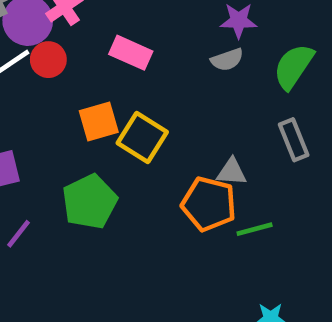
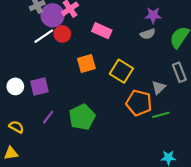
yellow square: (142, 138) -> (121, 71), moved
gray triangle: (232, 172) -> (159, 88), moved, turned -48
green pentagon: (90, 202) -> (82, 117), moved

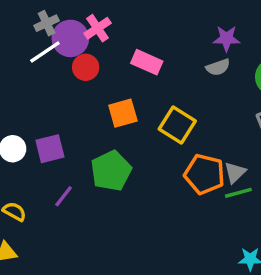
white line: (44, 36) -> (45, 52), moved
gray triangle: (159, 88) -> (235, 172), moved
green pentagon: (82, 117) -> (111, 171), moved

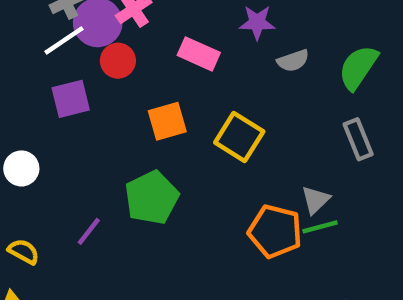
purple star: (226, 38) -> (257, 22), moved
purple square: (50, 149) -> (71, 99), moved
orange pentagon: (204, 174) -> (275, 231), moved

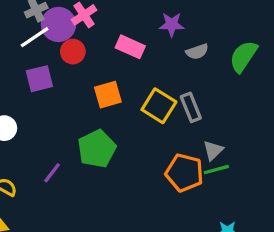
gray rectangle: (358, 139) -> (191, 107), moved

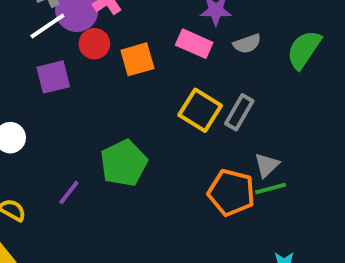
pink rectangle: (130, 47) -> (194, 44), moved
orange square: (108, 95) -> (137, 59), moved
gray rectangle: (191, 107) -> (239, 112), turned 52

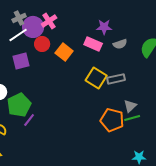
orange square: (137, 59) -> (64, 52), turned -36
gray rectangle: (239, 112) -> (116, 79), turned 48
green pentagon: (124, 163) -> (19, 105), moved

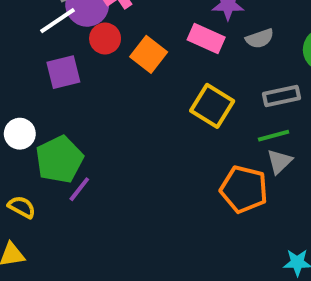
gray rectangle: (116, 79) -> (281, 96), moved
green line: (132, 118) -> (274, 136), moved

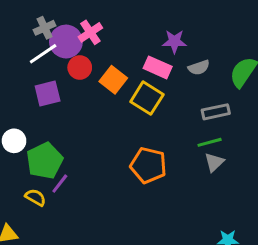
yellow square: (212, 106) -> (147, 98), moved
orange pentagon: (244, 189) -> (148, 165), moved
yellow semicircle: (22, 207) -> (35, 197), moved

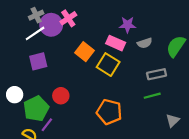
red circle: (80, 67) -> (61, 96), moved
gray triangle: (214, 162) -> (173, 120), moved

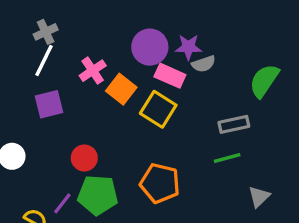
pink cross: (68, 18) -> (93, 71), moved
purple circle: (51, 25) -> (150, 47), moved
white line: (35, 33) -> (44, 61), turned -30
gray semicircle: (145, 43) -> (204, 64), moved
green pentagon: (36, 109) -> (98, 195), moved, turned 30

